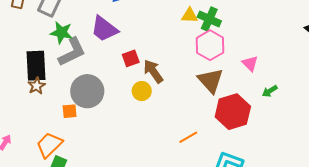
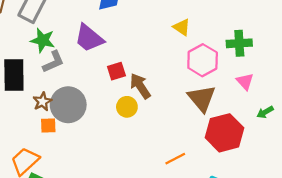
yellow triangle: (190, 15) -> (182, 27), turned 30
green cross: (209, 19) -> (239, 43), moved, turned -30
gray L-shape: (72, 52) -> (53, 62), size x0.7
brown star: (37, 86) -> (42, 102), moved

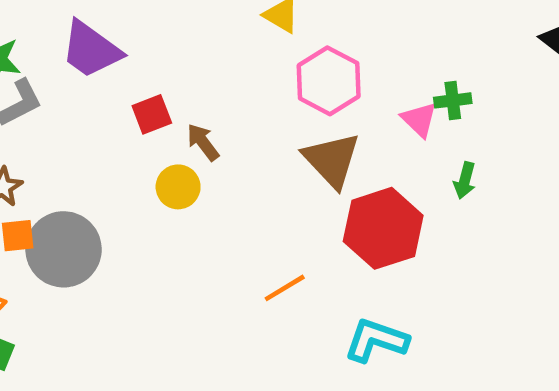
green cross: (239, 43) -> (453, 100), moved, size x0.7
brown arrow: (140, 86) -> (203, 142), size x0.7
gray circle: (68, 105) -> (64, 249), moved
green arrow: (265, 112) -> (465, 180), turned -42

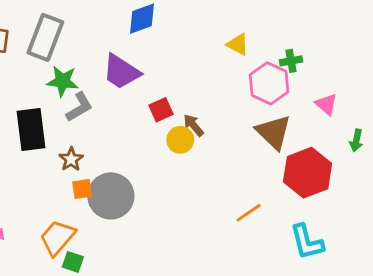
green cross: (453, 100) -> (291, 61), moved
yellow circle: (178, 187) -> (180, 140), moved
cyan L-shape: (376, 340) -> (307, 242), turned -120

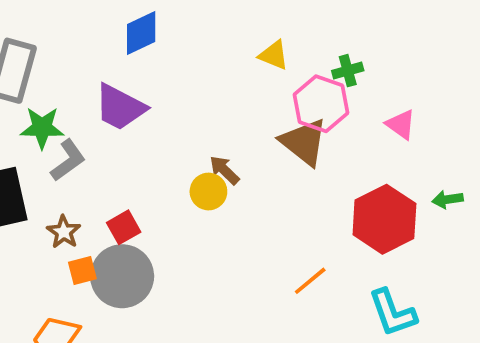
red square: (161, 110) -> (124, 227), moved
brown triangle: (274, 132) -> (304, 142), moved
green arrow: (356, 140) -> (447, 199), moved, turned 75

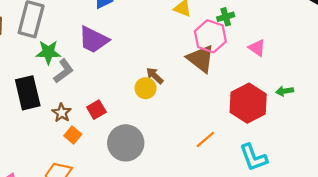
orange square: (82, 271) -> (73, 135), turned -35
gray circle: (122, 276) -> (126, 143), moved

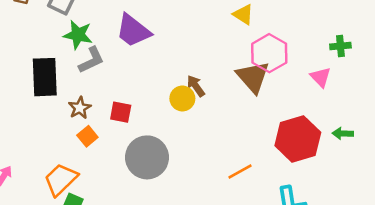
green cross: (226, 17) -> (340, 46), moved
red square: (96, 110) -> (121, 112), turned 30

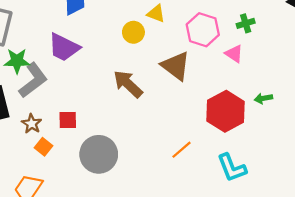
pink hexagon: (269, 53) -> (203, 30), moved
gray L-shape: (91, 60) -> (33, 80), size x1.4
brown arrow: (196, 86) -> (128, 84), size x1.6
yellow circle: (182, 98) -> (133, 32), moved

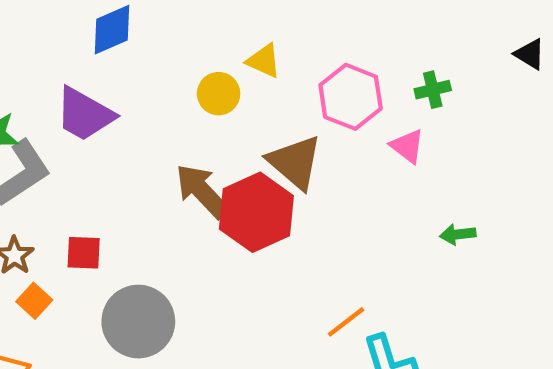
red hexagon: (226, 111) -> (256, 212), moved
orange line: (182, 150) -> (346, 322), moved

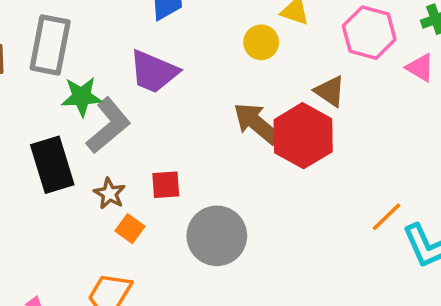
brown triangle: (295, 162) -> (330, 91), size x0.7

